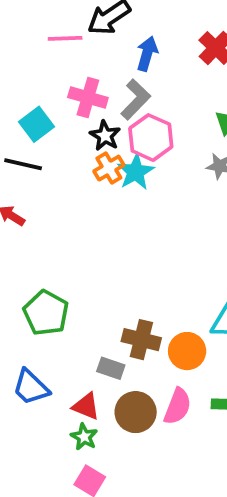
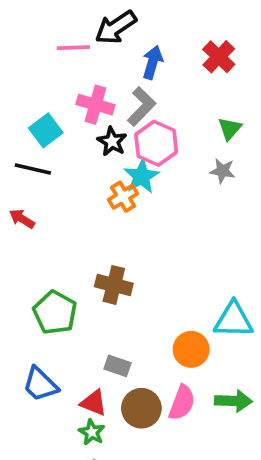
orange cross: (109, 168) -> (123, 197), moved
brown cross: (141, 340) -> (114, 285), moved

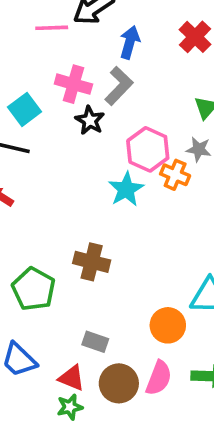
pink hexagon: (156, 143) -> (148, 149), moved
cyan star: (141, 176) -> (126, 189), moved
orange cross: (123, 197) -> (175, 175), moved, turned -36
green star: (92, 432) -> (70, 407), turned 30

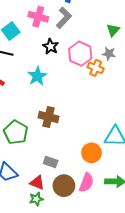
black star: (90, 120) -> (51, 46), moved
cyan star: (126, 189) -> (37, 76), moved

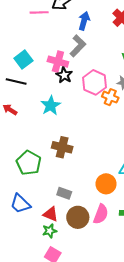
pink cross: (38, 17) -> (58, 62), moved

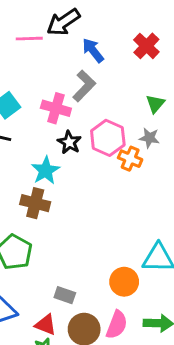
blue arrow: (84, 21) -> (93, 50), turned -54
black star: (64, 75) -> (69, 142), moved
brown cross: (62, 147) -> (35, 203), moved

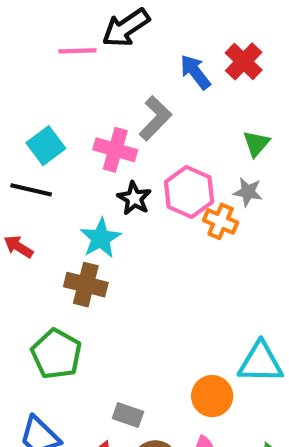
blue arrow: (93, 50) -> (195, 72), moved

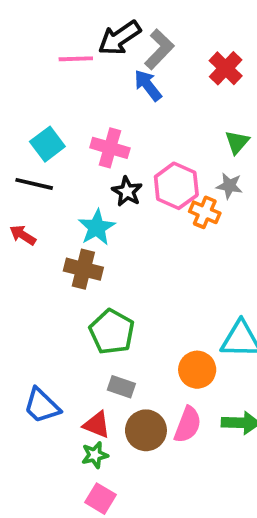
blue arrow: (195, 72) -> (148, 85), moved
gray L-shape: (155, 118) -> (159, 49), moved
green pentagon: (56, 354) -> (112, 332), moved

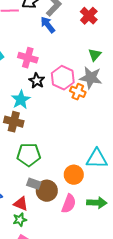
gray star: (229, 186) -> (91, 78), size x1.6
green pentagon: (112, 332) -> (29, 155), turned -30
brown circle: (146, 430) -> (47, 191), moved

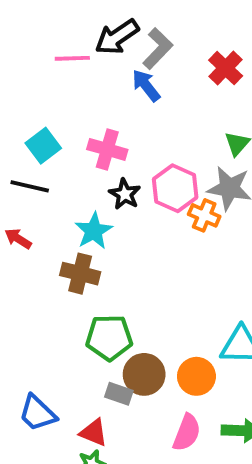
brown circle: (47, 191) -> (144, 374), moved

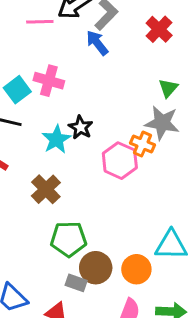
pink cross: (107, 149) -> (49, 81), moved
pink hexagon: (175, 188) -> (120, 161), moved
cyan star: (94, 231) -> (56, 139), moved
brown cross: (80, 274) -> (46, 189), turned 32

